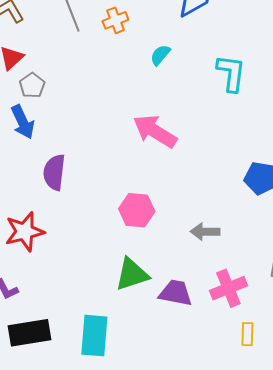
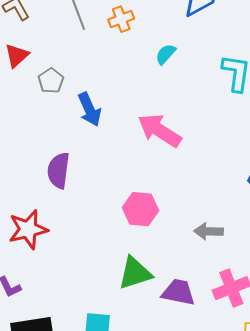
gray pentagon: (32, 85) -> (51, 81), moved
blue arrow: (23, 122) -> (90, 109), moved

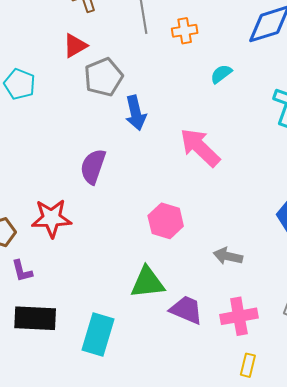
gray pentagon: (51, 81) -> (103, 77), size x1.5

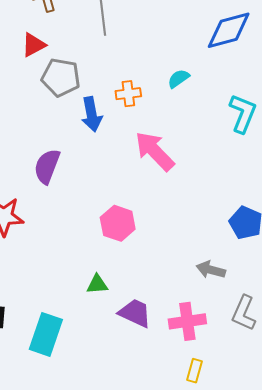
orange cross: (185, 31) -> (128, 94), moved
gray pentagon: (103, 77) -> (61, 77), turned 30
gray arrow: (228, 256) -> (211, 270), moved
green triangle: (147, 282) -> (97, 284), size x0.6

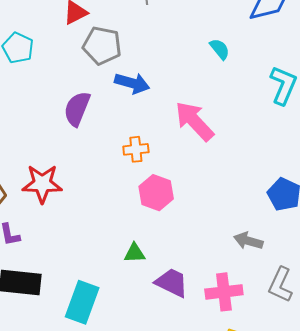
cyan semicircle: (179, 79) -> (220, 49), turned 85
orange cross: (128, 94) -> (136, 149), moved
blue arrow: (92, 114) -> (132, 83), turned -64
purple semicircle: (47, 166) -> (77, 109), moved

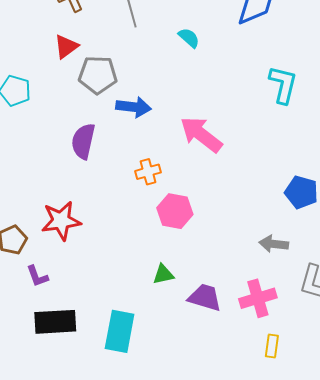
cyan semicircle: (220, 49) -> (189, 38), moved

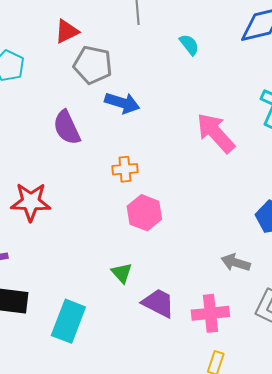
pink arrow: (201, 135) -> (216, 133), moved
purple semicircle: (83, 141) -> (67, 128), turned -48
green triangle: (163, 274) -> (122, 273), turned 50

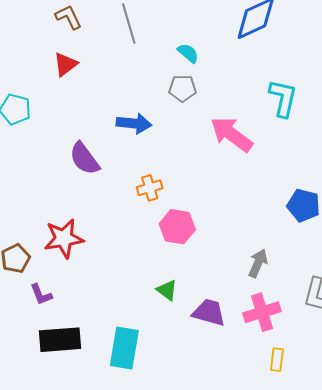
gray pentagon: (93, 65) -> (183, 88), moved, size x0.7
gray arrow: (236, 263) -> (258, 263), moved, turned 108

